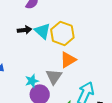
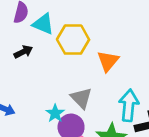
cyan triangle: (43, 31) -> (43, 24), moved
orange triangle: (68, 60) -> (108, 61), moved

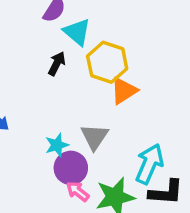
black arrow: (23, 52) -> (57, 64), moved, turned -54
orange triangle: (108, 61) -> (124, 91), moved

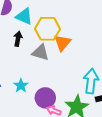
gray triangle: (94, 137) -> (40, 52), moved, turned -30
cyan star: (57, 145) -> (21, 86), moved

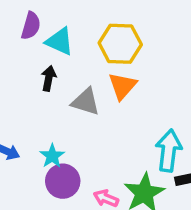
yellow hexagon: (48, 29) -> (120, 44), moved
purple circle: (45, 98) -> (63, 181), moved

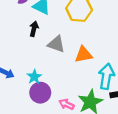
orange triangle: (122, 86) -> (84, 54), moved, turned 36

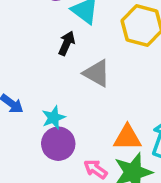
orange triangle: (84, 54) -> (127, 138), moved

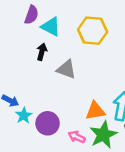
cyan star: (54, 118) -> (24, 115), moved

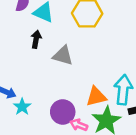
purple circle: (48, 123) -> (63, 112), moved

